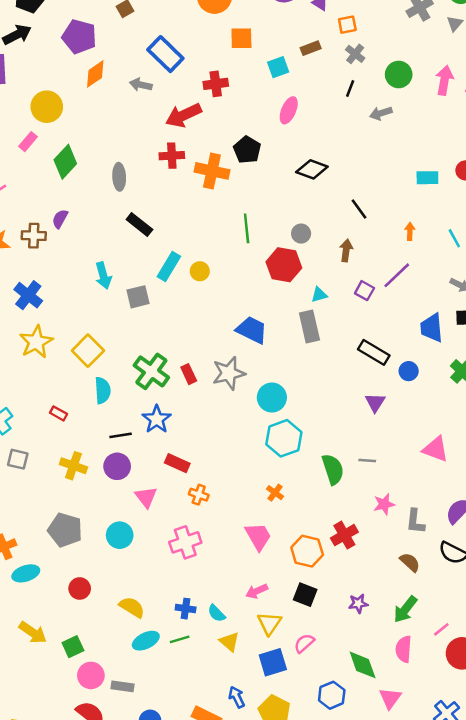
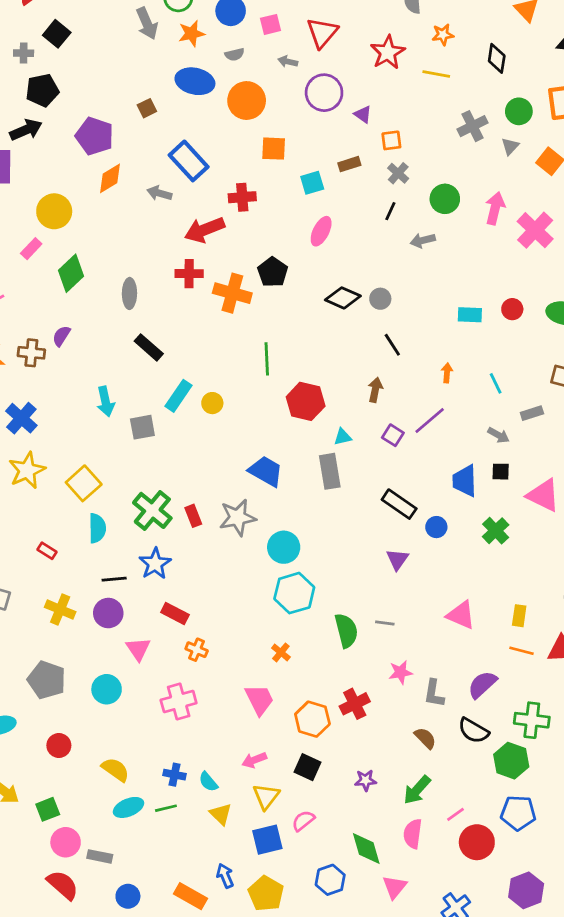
gray circle: (301, 234) -> (380, 299), moved

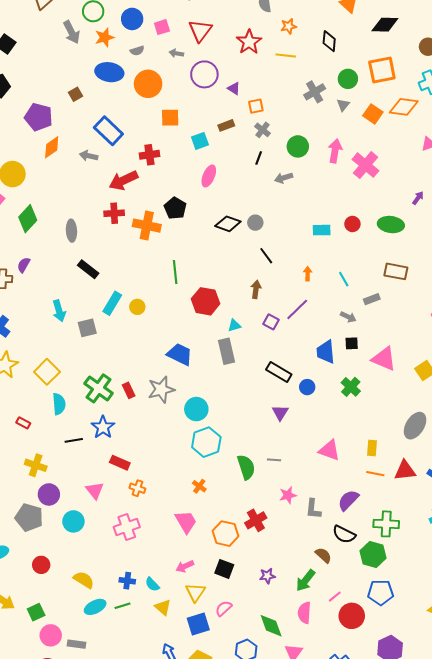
purple circle: (108, 613) -> (49, 494), moved
brown semicircle: (425, 738) -> (323, 555), moved

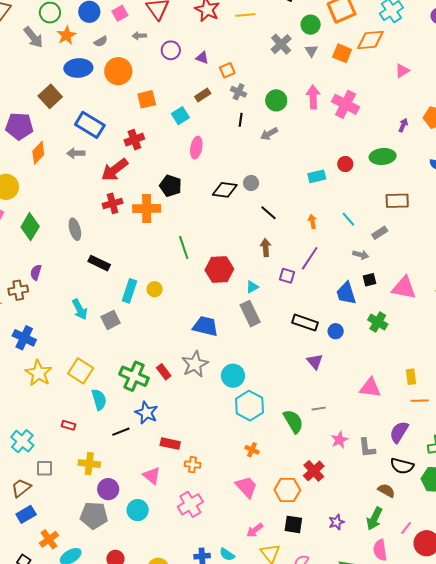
purple circle: (204, 74) -> (171, 50), size x0.7
brown square: (75, 94) -> (50, 96), size x1.6

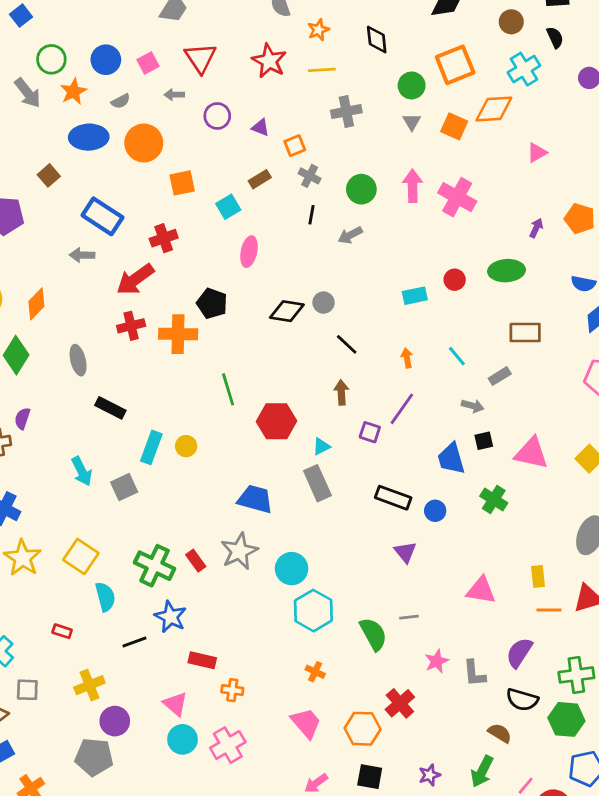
gray cross: (281, 44) -> (346, 111), moved, turned 30
brown square: (50, 96) -> (49, 175), size x0.7
orange diamond: (38, 153) -> (36, 304), moved
yellow cross: (89, 464) -> (89, 685), turned -30
cyan circle: (138, 510) -> (183, 739), moved

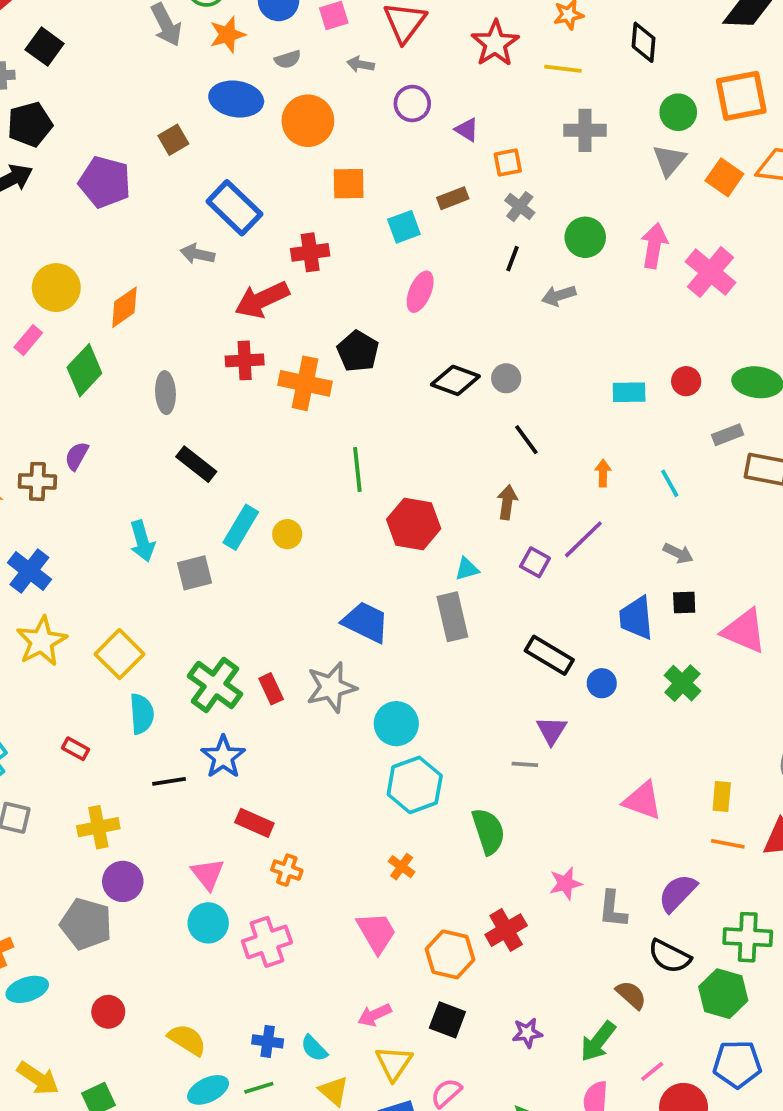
gray triangle: (412, 122) -> (669, 160), size x1.4
gray rectangle: (500, 376) -> (728, 435), moved
gray line: (409, 617) -> (525, 764), moved

